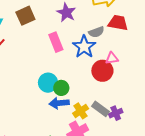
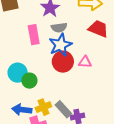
gray semicircle: (96, 32) -> (59, 28), moved
red circle: (102, 71) -> (63, 62), moved
blue arrow: (59, 103) -> (22, 110), moved

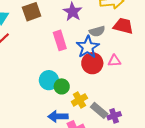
gray semicircle: (59, 28) -> (97, 31), moved
yellow cross: (43, 107) -> (79, 100), moved

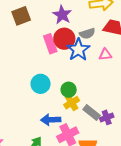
pink triangle: (114, 61) -> (105, 54), moved
red circle: (92, 63) -> (64, 39), moved
green circle: (62, 86) -> (69, 90), moved

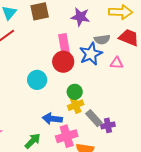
purple star: (62, 15) -> (80, 17), turned -30
red circle: (64, 39) -> (63, 62), moved
cyan circle: (41, 84) -> (37, 80), moved

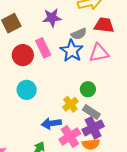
red circle: (63, 62) -> (23, 55), moved
pink triangle: (117, 63) -> (99, 53), size x1.5
green circle: (75, 92) -> (88, 89), moved
purple cross: (108, 125) -> (93, 128), moved, size x1.5

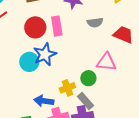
red trapezoid: (104, 25) -> (123, 35), moved
blue star: (72, 51) -> (45, 54), moved
pink triangle: (99, 53) -> (106, 62), moved

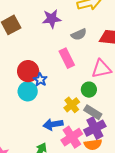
pink rectangle: (57, 26) -> (67, 58), moved
red circle: (35, 27) -> (28, 71), moved
blue star: (45, 54) -> (40, 80), size x0.6

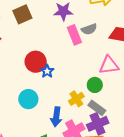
pink rectangle: (67, 58) -> (74, 35), moved
cyan circle: (28, 91) -> (28, 99), moved
blue arrow: (53, 124) -> (56, 117), turned -78

